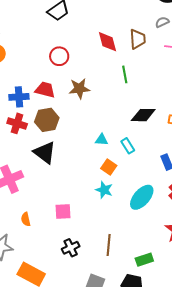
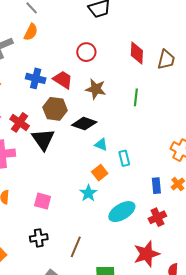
green line: (125, 74) -> (136, 97), moved
black diamond: (143, 115) -> (84, 124), moved
red cross: (17, 123) -> (20, 122), moved

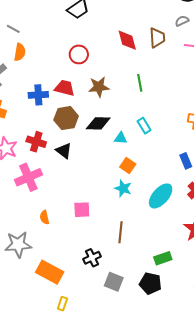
black triangle: (43, 139) -> (64, 151), size x0.7
cyan rectangle: (124, 158) -> (144, 126), moved
black cross: (39, 238) -> (92, 258), moved
brown line: (76, 247) -> (121, 232), moved

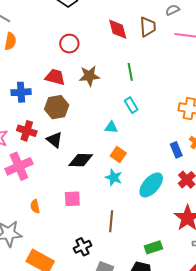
blue cross: (38, 95) -> (21, 92), moved
black diamond: (98, 123) -> (81, 160), moved
cyan rectangle: (144, 126) -> (131, 105), moved

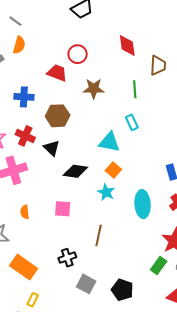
brown trapezoid: (148, 27) -> (158, 65), moved
red trapezoid: (55, 77) -> (57, 73), moved
cyan triangle: (111, 127) -> (109, 142), size x1.6
cyan ellipse: (151, 185) -> (143, 204), turned -52
green rectangle: (153, 247) -> (159, 266), moved, turned -42

